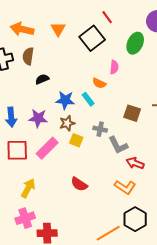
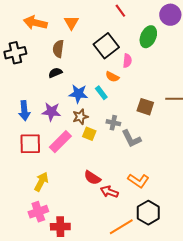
black square: (92, 38) -> (106, 46), moved
brown semicircle: (28, 56) -> (58, 49), moved
red arrow: (135, 163) -> (109, 192), moved

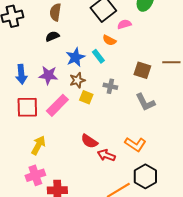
pink semicircle: (127, 61) -> (124, 24), turned -112
blue star: (78, 94) -> (75, 57), turned -30
gray L-shape: (131, 139) -> (145, 102), moved

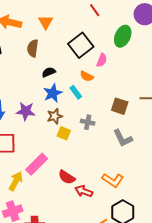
pink semicircle: (124, 24) -> (102, 60), turned 128
black semicircle: (52, 36) -> (49, 72), moved
pink rectangle: (57, 105) -> (37, 164), moved

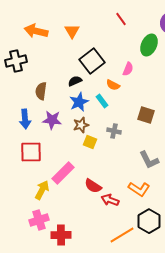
black square: (81, 45) -> (92, 61), moved
brown semicircle: (33, 48) -> (41, 91), moved
gray L-shape: (123, 138) -> (149, 160), moved

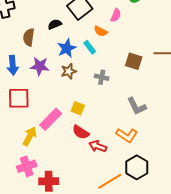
black semicircle: (75, 81) -> (55, 24), moved
yellow square: (90, 142) -> (78, 108), moved

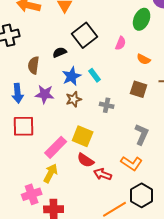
orange semicircle: (101, 31) -> (144, 59), moved
gray L-shape: (137, 106) -> (142, 134), turned -130
yellow square: (78, 108) -> (83, 136), size x1.5
yellow arrow: (30, 136) -> (51, 173), moved

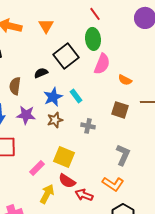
green ellipse: (142, 19) -> (93, 39), moved, turned -30
pink semicircle: (121, 43) -> (102, 64), size x1.5
pink rectangle: (56, 147) -> (37, 168), size x0.7
yellow arrow: (51, 173) -> (47, 194), moved

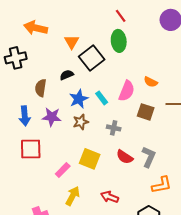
orange triangle: (46, 26) -> (72, 42), moved
pink semicircle: (102, 64) -> (127, 91), moved
red semicircle: (67, 181) -> (125, 157), moved
orange L-shape: (113, 184) -> (162, 185), moved, turned -45

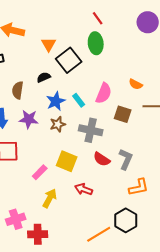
orange semicircle: (151, 82) -> (136, 84), moved
gray cross: (114, 128) -> (91, 130), size x1.6
red arrow: (110, 197) -> (84, 189), moved

